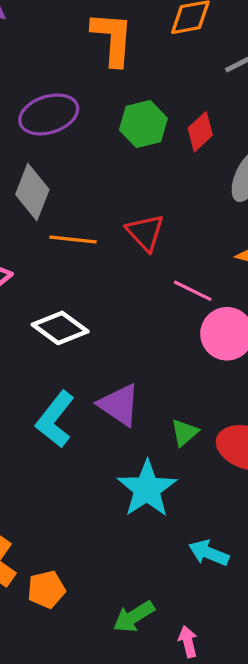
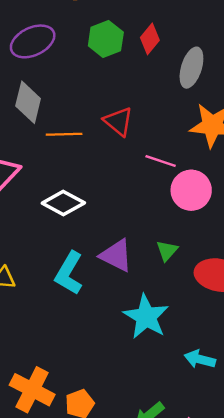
green triangle: (185, 433) -> (167, 251), moved

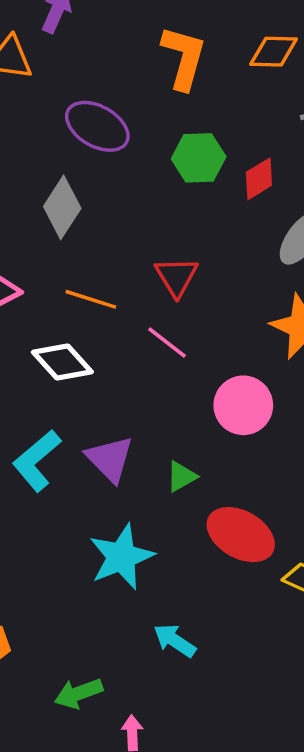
purple ellipse: (33, 41) -> (97, 126), turned 36
orange line: (64, 134) -> (91, 299), moved
pink line: (161, 161) -> (167, 343), moved

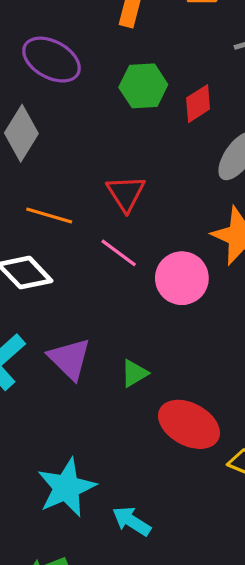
pink circle: (243, 405) -> (182, 278), moved
cyan star: (121, 557) -> (66, 488), moved

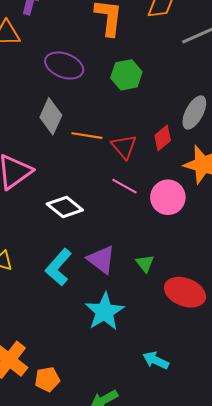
red diamond: (198, 104) -> (163, 138), moved
orange line: (49, 216) -> (87, 136), moved
green triangle: (134, 373) -> (145, 263), turned -30
cyan star: (66, 488) -> (105, 312), moved

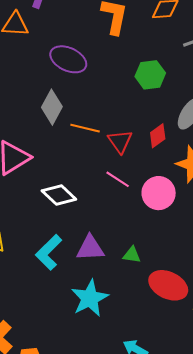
green hexagon: (126, 75) -> (150, 75), moved
purple triangle: (101, 260) -> (90, 248), turned -44
green triangle: (145, 263) -> (132, 255), turned -48

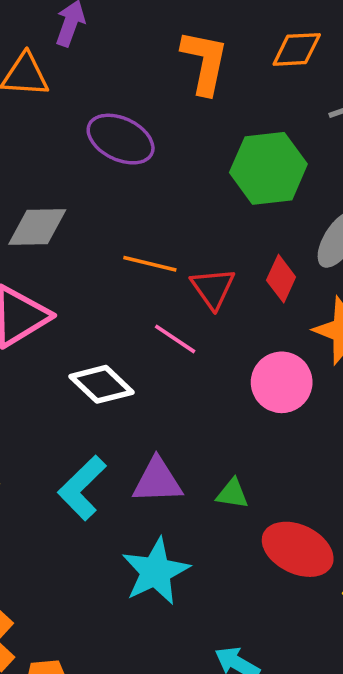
green hexagon: (150, 75) -> (268, 168), size x1.4
gray diamond: (52, 107) -> (37, 227), moved, turned 60
red diamond: (158, 136) -> (281, 279), turned -30
pink line: (118, 179) -> (175, 339), moved

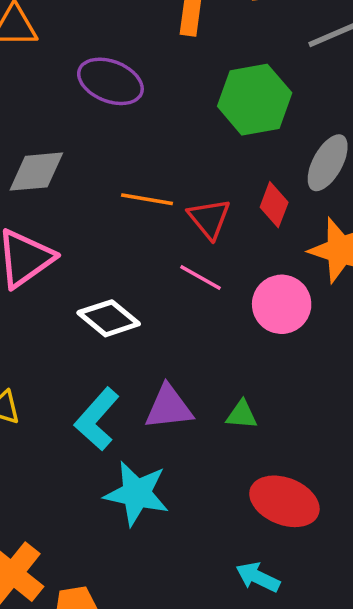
pink line: (175, 339) -> (200, 277), moved
red ellipse: (298, 549) -> (284, 501), moved
cyan star: (156, 571) -> (137, 493), moved, turned -30

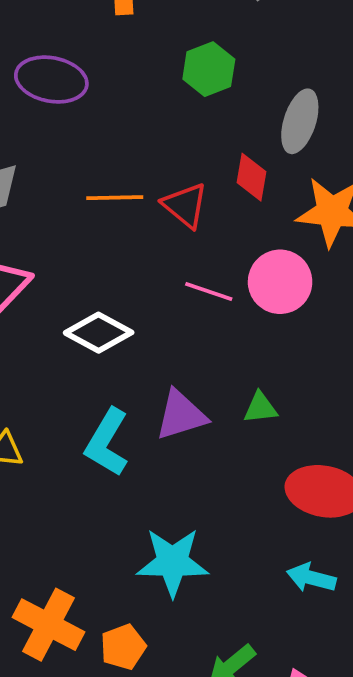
green hexagon: (255, 100) -> (209, 69), size x0.7
pink line: (200, 277) -> (209, 292), moved
cyan star: (137, 493) -> (173, 562), moved

